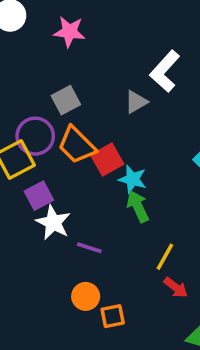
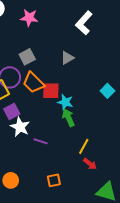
white L-shape: (165, 71) -> (84, 23), moved
red square: (107, 160) -> (51, 91), turned 30
orange circle: (86, 296) -> (11, 180), moved

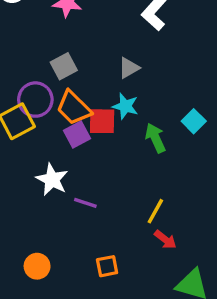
cyan star: (65, 102) -> (125, 106), moved
purple square: (12, 111) -> (77, 135), moved
green arrow: (68, 118) -> (155, 138), moved

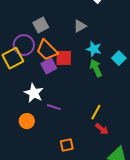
cyan star: (125, 106) -> (94, 49), moved
orange circle: (37, 266) -> (27, 121), moved

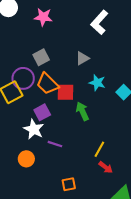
purple square: (49, 66) -> (42, 112), moved
green arrow: (96, 68) -> (82, 111), moved

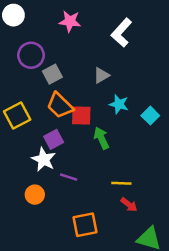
pink star: (43, 17) -> (70, 21), moved
purple circle: (23, 78) -> (31, 55), moved
yellow line: (99, 149) -> (121, 183), turned 63
orange square: (69, 184) -> (85, 225), size x1.5

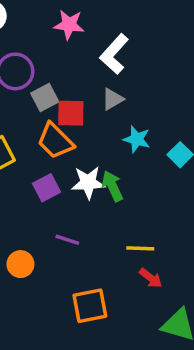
white L-shape: (121, 33) -> (114, 54), moved
red square: (81, 116) -> (71, 113), moved
white star: (44, 159) -> (88, 183), moved, turned -30

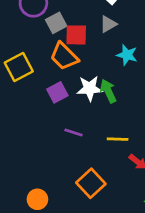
yellow line: (140, 248) -> (118, 139), moved
orange circle: (20, 264) -> (37, 199), moved
orange square: (90, 306) -> (91, 183), turned -32

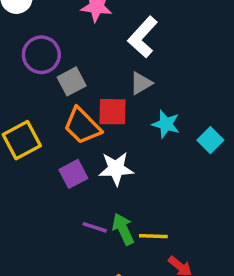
red square: (76, 35) -> (112, 112), moved
green arrow: (108, 91) -> (123, 229), moved

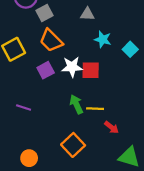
gray triangle: (141, 83) -> (87, 14), turned 32
red square: (112, 112) -> (91, 70), moved
purple line: (95, 227) -> (24, 108), moved

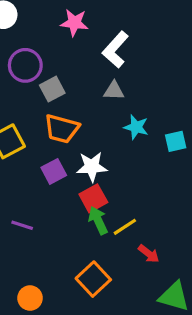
orange trapezoid: (51, 40) -> (62, 129), turned -30
cyan square: (130, 49) -> (176, 141), turned 32
red square: (91, 70) -> (93, 198), moved, turned -30
yellow line: (95, 109) -> (125, 227), turned -35

